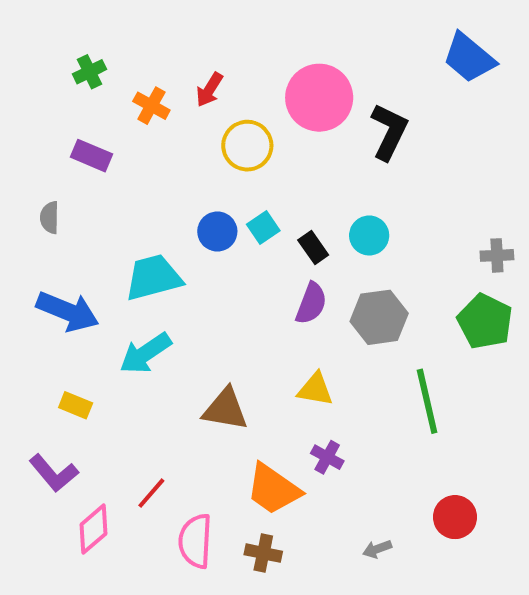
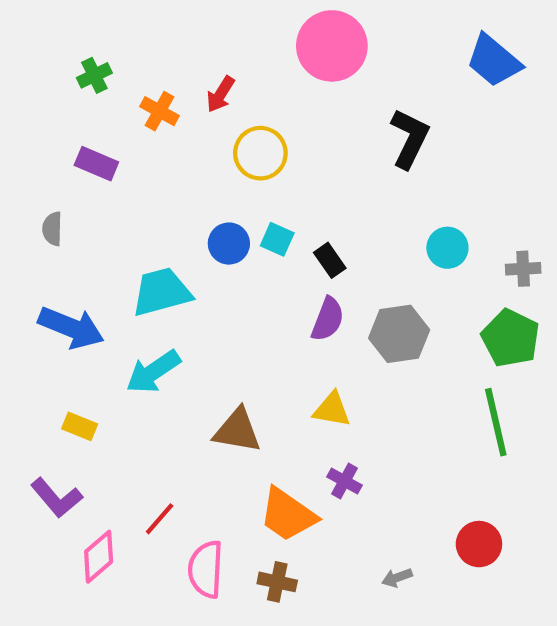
pink circle: (319, 98) -> (332, 46), moved
cyan square: (263, 227) -> (277, 239), turned -32
cyan circle: (369, 235) -> (447, 248), moved
green line: (427, 401) -> (496, 422), moved

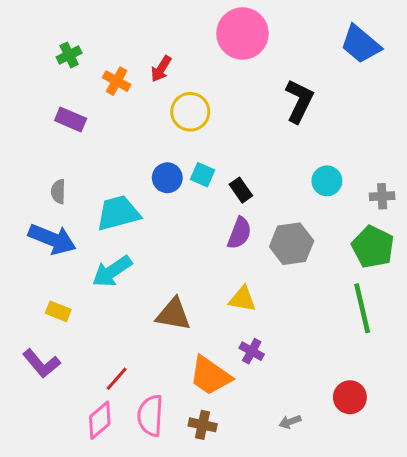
gray semicircle: (52, 229) -> (58, 192), moved
pink diamond: (99, 557) -> (100, 420), moved

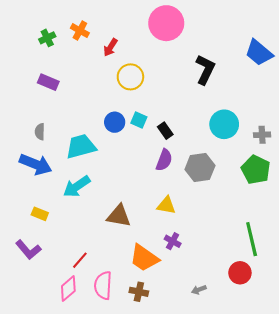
blue trapezoid: (361, 44) -> (259, 53), moved
orange cross: (117, 81) -> (80, 31), moved
cyan circle: (327, 181) -> (224, 124), size x1.4
green line: (362, 308) -> (252, 239), moved

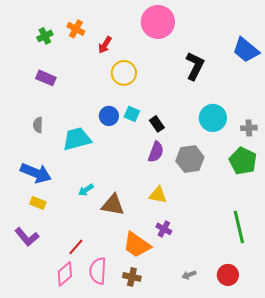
blue arrow: (36, 164) -> (36, 173), moved
cyan arrow: (77, 186) -> (86, 190), moved, size x0.6
red circle: (240, 273) -> (228, 275), moved

